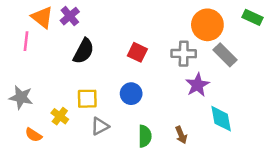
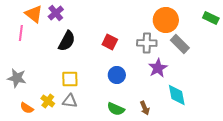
green rectangle: (252, 17) -> (211, 18), moved
blue circle: (131, 94) -> (117, 75), moved
yellow cross: (60, 116) -> (48, 101), moved
gray triangle: (100, 126) -> (70, 101), moved, turned 35
green semicircle: (145, 136) -> (116, 109), turned 114

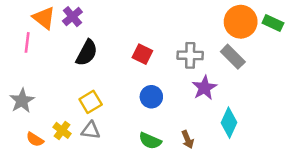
orange circle: (166, 20) -> (241, 22), moved
gray star: (17, 78) -> (22, 101), turned 30
yellow square: (70, 79) -> (91, 102), turned -30
cyan diamond: (177, 95) -> (229, 123), turned 35

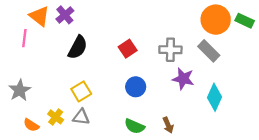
red square: (142, 54) -> (128, 49), turned 30
purple star: (204, 88) -> (183, 79), turned -30
cyan diamond: (229, 123) -> (215, 97), moved

